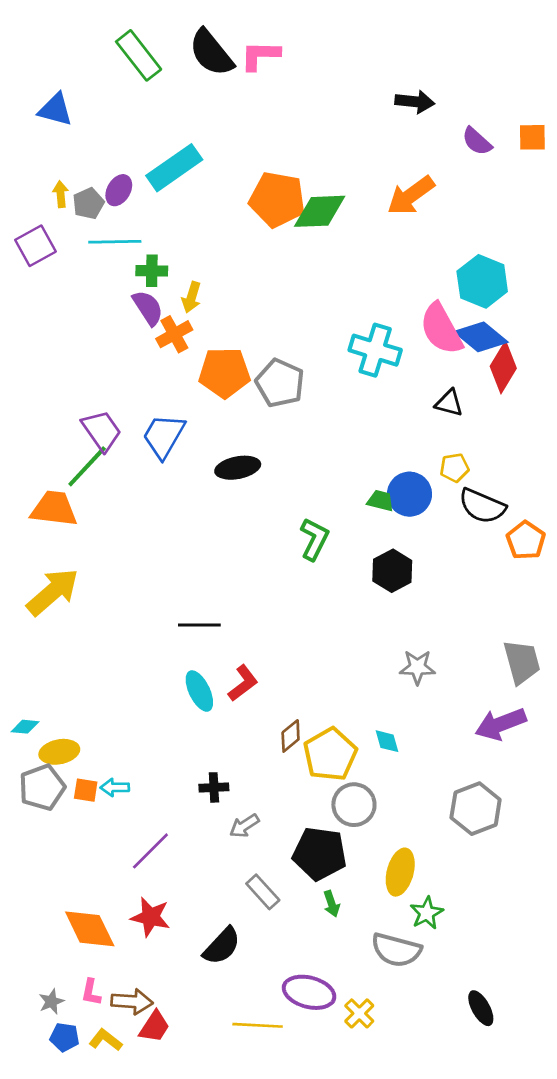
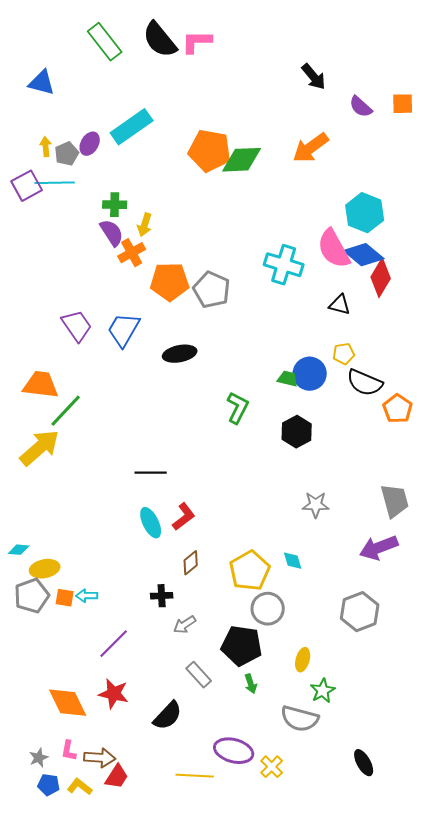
black arrow: (415, 102) -> (314, 77), turned 44
cyan line: (115, 242) -> (55, 183), moved
green line: (87, 466) -> (66, 411), moved
brown diamond: (291, 736) -> (191, 563), moved
yellow ellipse: (400, 872) -> (303, 660), size x0.7

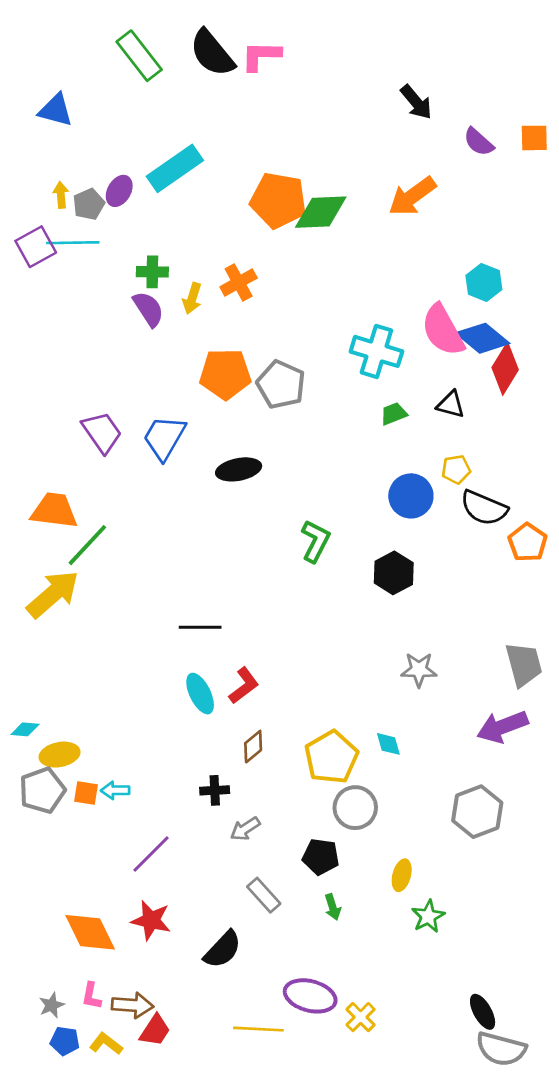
cyan hexagon: (365, 213) -> (484, 282), size x0.7
orange cross: (132, 253) -> (239, 282), moved
green trapezoid: (288, 379) -> (394, 414), moved, turned -35
black pentagon: (242, 646) -> (321, 857), size x0.7
gray semicircle: (300, 719) -> (501, 1049), moved

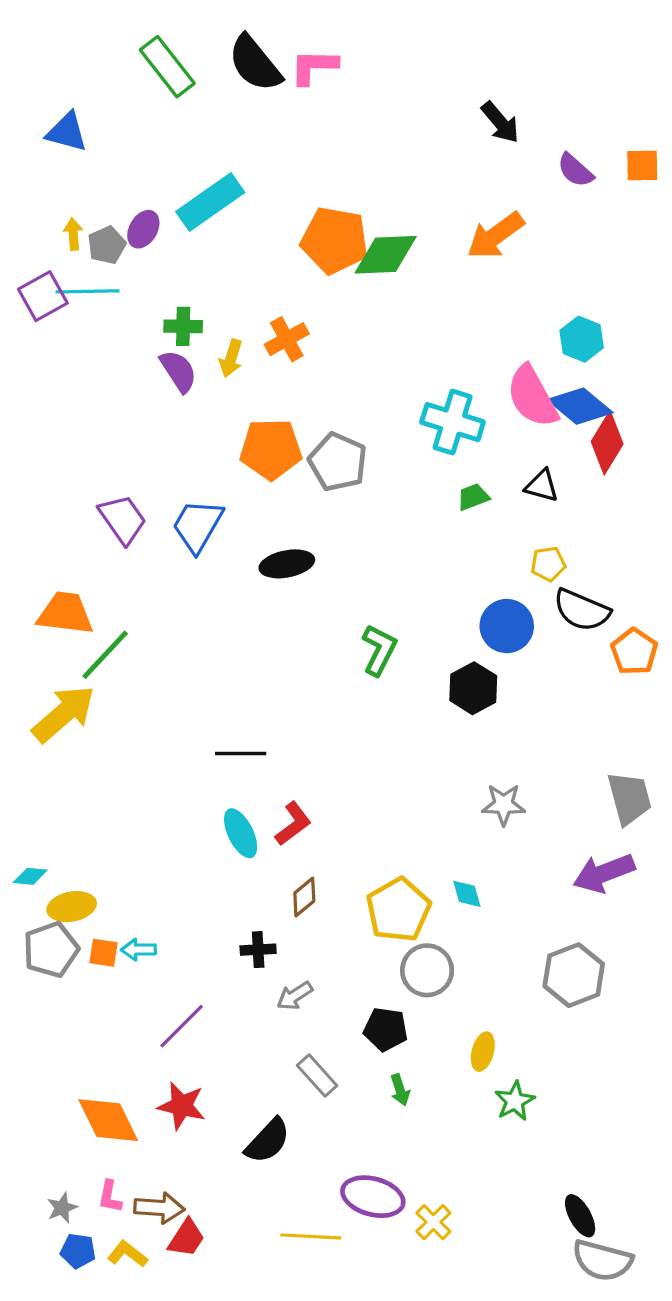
blue circle: (411, 496) -> (507, 626), moved

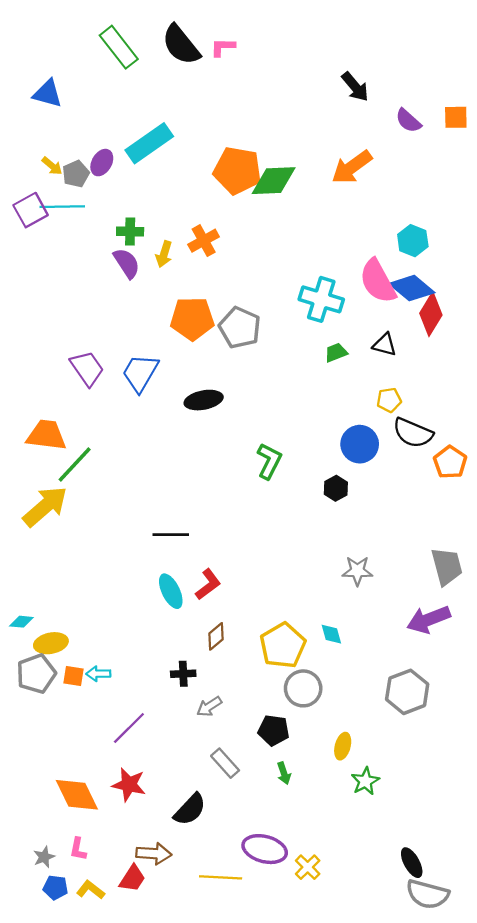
pink L-shape: (314, 67) -> (223, 47), size x0.7
yellow arrow: (73, 234) -> (52, 166), turned 135
black hexagon: (473, 688) -> (336, 488), size x0.7
brown arrow: (159, 1208) -> (154, 854), moved

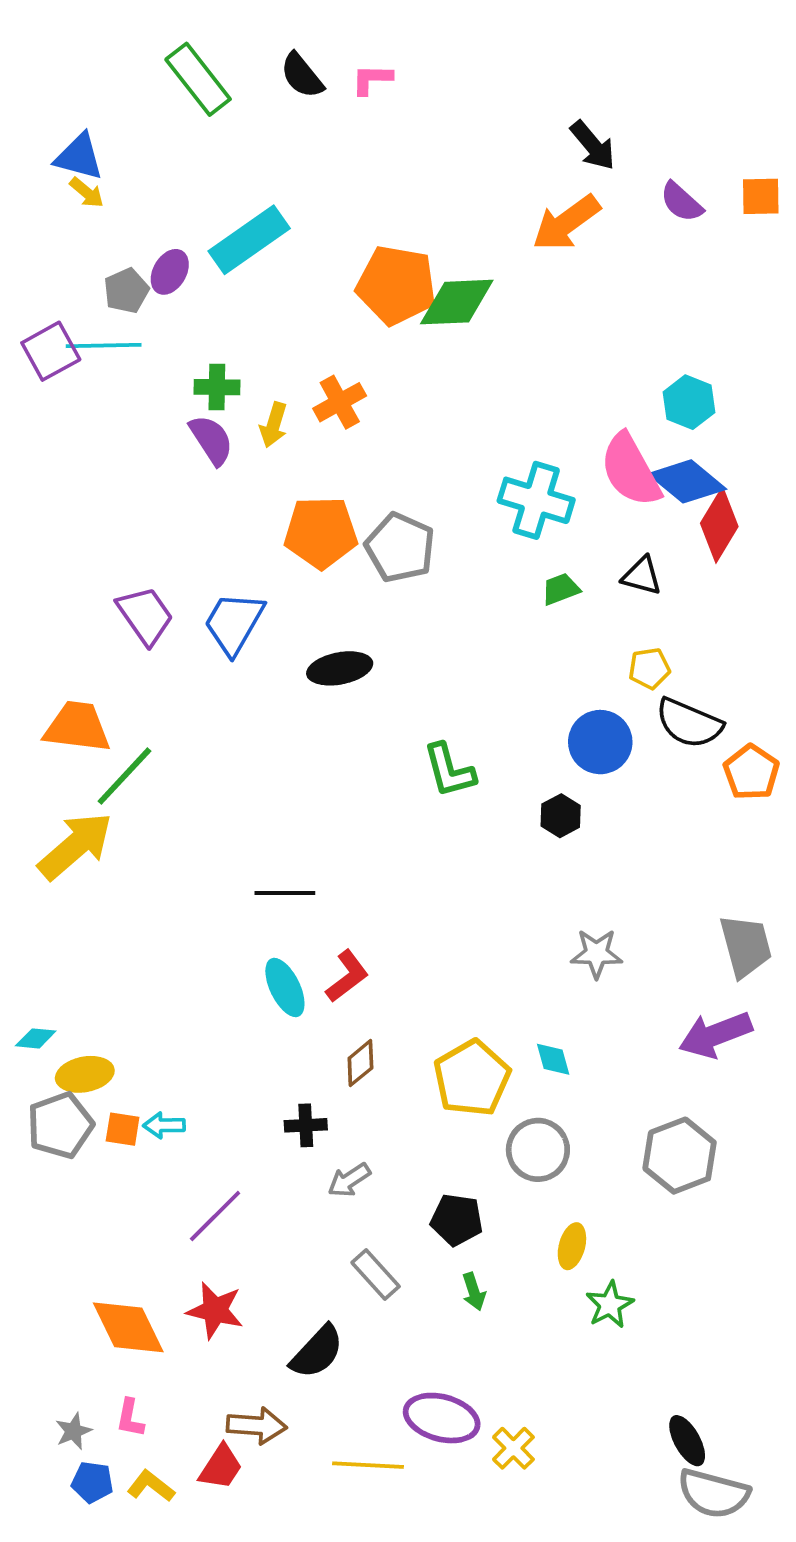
black semicircle: (181, 45) -> (302, 76), size x0.7
yellow arrow: (52, 166) -> (87, 193), moved
orange arrow: (352, 167) -> (566, 223), moved
green L-shape: (269, 461) -> (449, 770), turned 138
gray circle: (303, 688) -> (538, 1150), moved

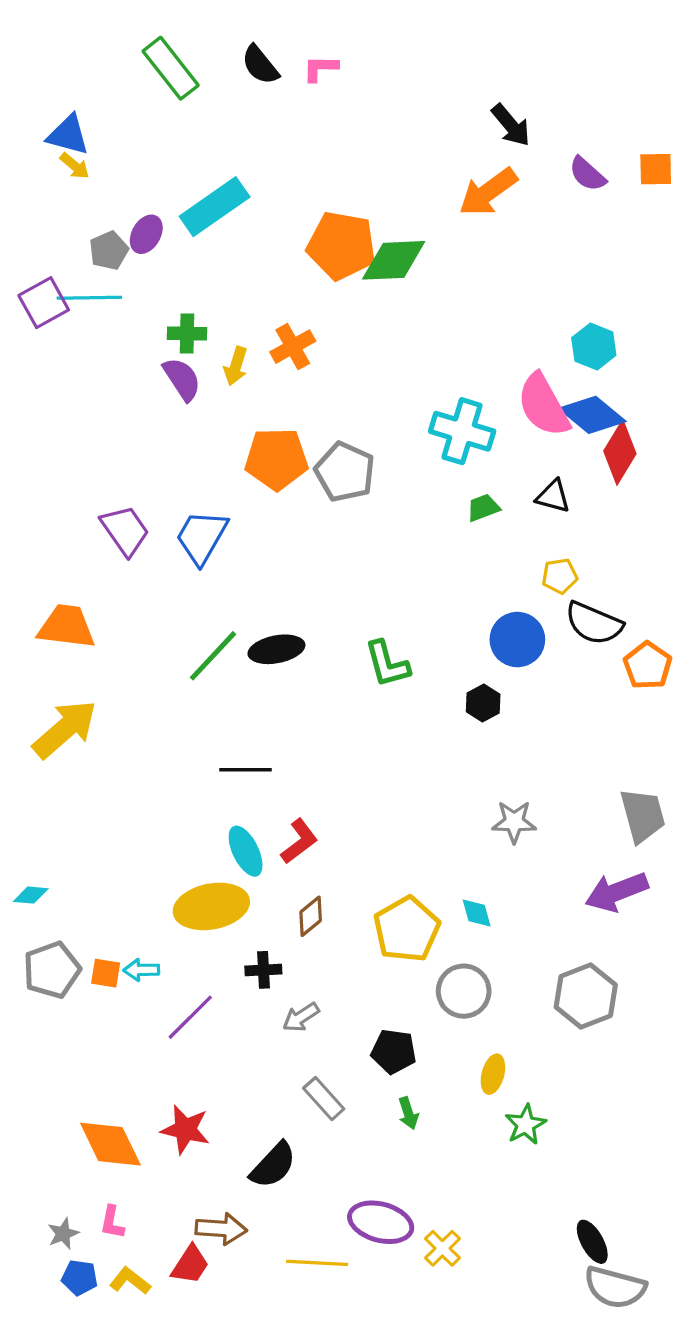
black ellipse: (340, 668) -> (276, 649), moved
green line: (124, 776) -> (213, 656), moved
yellow ellipse: (85, 1074) -> (211, 906), moved, size x1.5
purple line: (215, 1216) -> (190, 1017), moved

